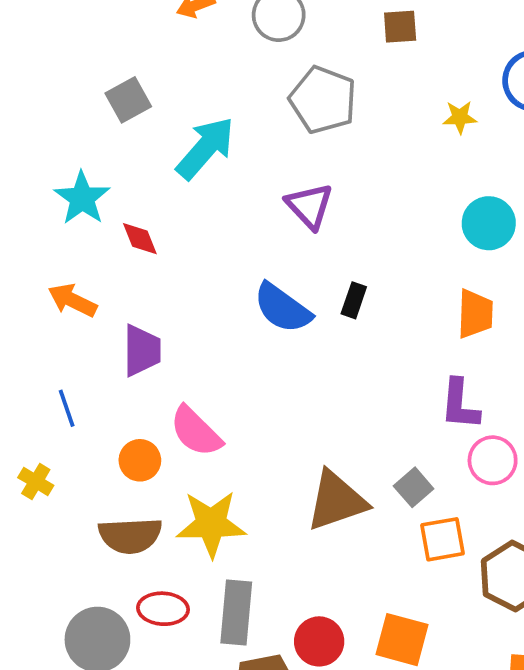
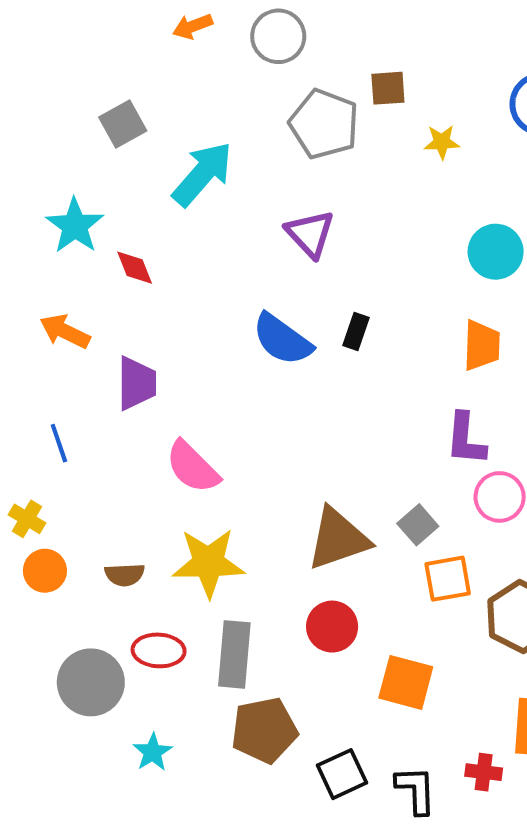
brown square: (400, 27) -> (388, 88), moved
yellow star: (460, 117) -> (442, 142), moved
orange circle: (140, 460) -> (45, 571), moved
brown semicircle: (130, 535) -> (125, 575), size x0.6
red circle: (319, 641) -> (332, 627), moved

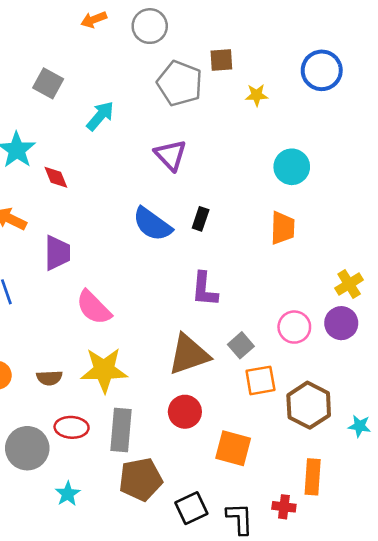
gray square: (123, 124) -> (48, 83), turned -32
cyan arrow: (202, 174) -> (100, 116), size x0.7
purple L-shape: (466, 439) -> (204, 289), moved

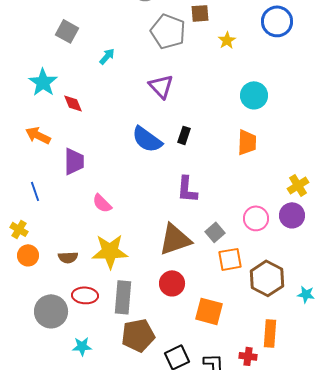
yellow star: (257, 95) -> (227, 40), turned -30
cyan arrow: (100, 116) -> (107, 56), size x0.7
pink semicircle: (94, 307) -> (102, 203), size x0.7
cyan star: (68, 494) -> (82, 346), turned 30

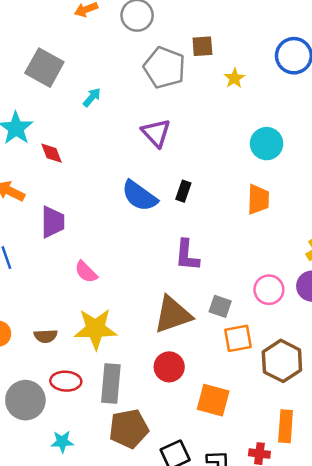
gray square: (67, 31) -> (44, 68), size x1.4
gray square: (215, 232) -> (220, 306), turned -30

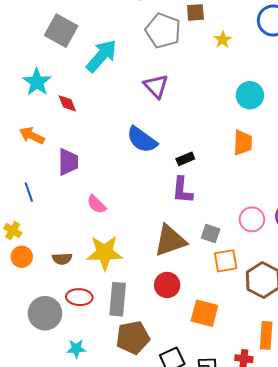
cyan arrow: (92, 97) -> (102, 56), size x2.0
black rectangle: (183, 191) -> (185, 159), moved, turned 48

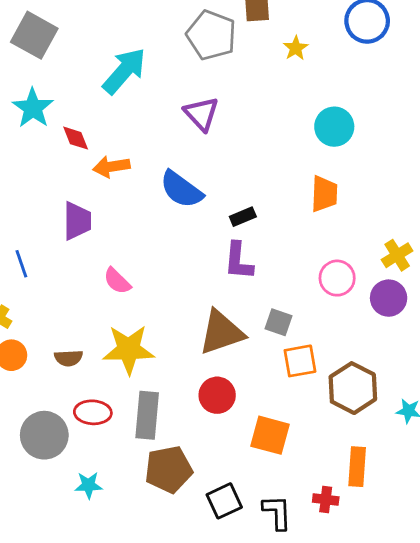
gray square: (61, 31) -> (34, 35), moved
orange arrow: (32, 136) -> (111, 167), moved, turned -35
pink circle: (252, 219) -> (337, 278), moved

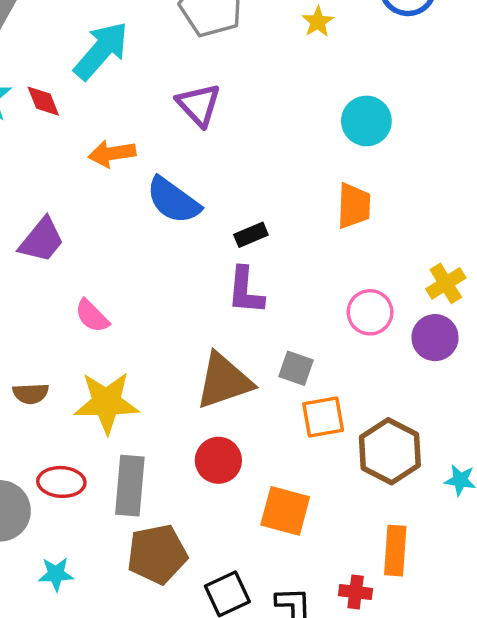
red diamond: (76, 138) -> (43, 101), moved
orange arrow: (111, 167) -> (112, 153), moved
purple trapezoid: (77, 221) -> (42, 240), turned 39
brown semicircle: (69, 358) -> (31, 394), moved

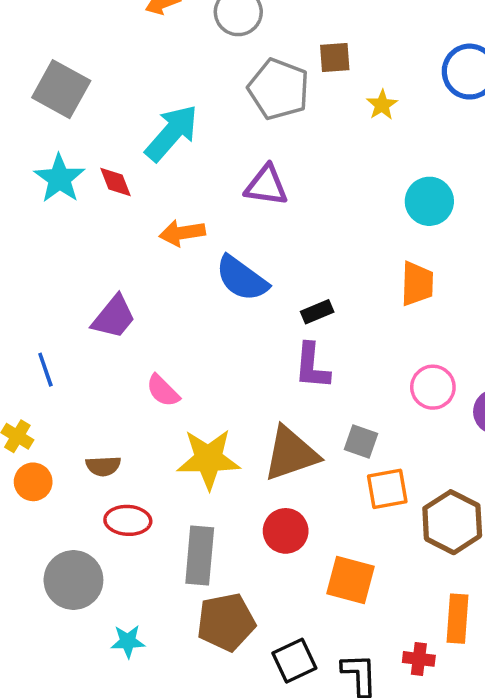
purple triangle: (199, 105) -> (266, 186), turned -39
yellow star: (107, 403) -> (208, 459), moved
red ellipse: (61, 482) -> (128, 520), moved

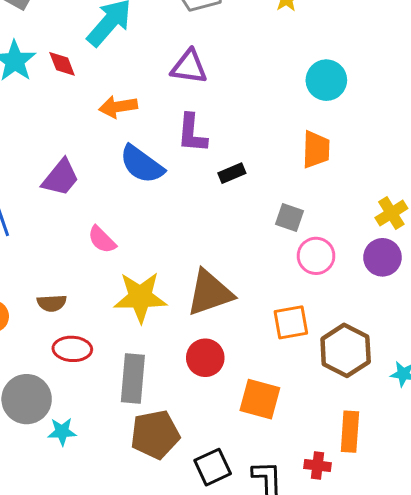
blue semicircle: (242, 278) -> (142, 164), moved
purple L-shape: (312, 366) -> (192, 133), moved
pink circle: (433, 387) -> (316, 256), moved
gray square: (361, 442) -> (289, 217), moved
cyan star: (128, 641) -> (62, 432), moved

